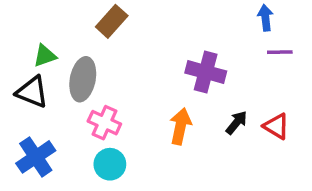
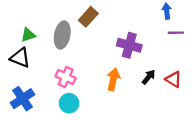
brown rectangle: (112, 21) -> (88, 17), moved
gray ellipse: (83, 79) -> (62, 35), moved

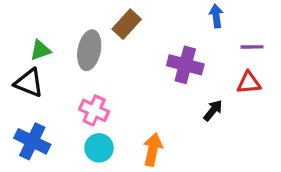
blue arrow: (167, 11) -> (216, 16), moved
orange arrow: (113, 79) -> (153, 149), moved
red triangle: (174, 79) -> (249, 83), moved, turned -36
blue cross: (22, 99) -> (32, 141), turned -30

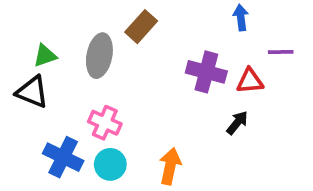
red triangle: (249, 83) -> (250, 81), moved
blue cross: (32, 141) -> (63, 157), moved

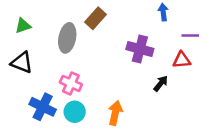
green triangle: (45, 56) -> (23, 26), moved
red triangle: (250, 81) -> (182, 60), moved

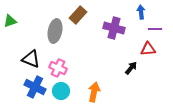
blue arrow: (163, 12) -> (141, 12), moved
green triangle: (23, 26) -> (10, 21), moved
purple cross: (140, 49) -> (114, 28), moved
black triangle: (22, 63) -> (31, 59), moved

